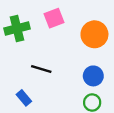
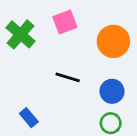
green cross: (17, 29) -> (21, 34), turned -35
black line: (41, 69) -> (68, 77), moved

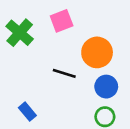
orange circle: (113, 41) -> (97, 52), moved

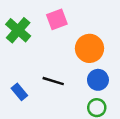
black line: (64, 73) -> (53, 81), moved
blue rectangle: (27, 112) -> (19, 92), moved

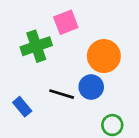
green cross: (18, 30) -> (36, 46), moved, turned 30
blue circle: (98, 80) -> (91, 87), moved

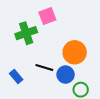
orange circle: (104, 56) -> (75, 52), moved
blue circle: (91, 87) -> (66, 75), moved

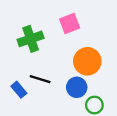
pink square: (47, 16) -> (70, 24), moved
black line: (44, 67) -> (40, 79), moved

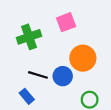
blue circle: (77, 87) -> (63, 76), moved
blue rectangle: (19, 90) -> (27, 96), moved

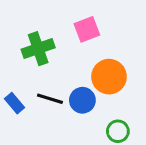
blue rectangle: (27, 96) -> (15, 103), moved

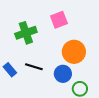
blue circle: (82, 100) -> (63, 74), moved

